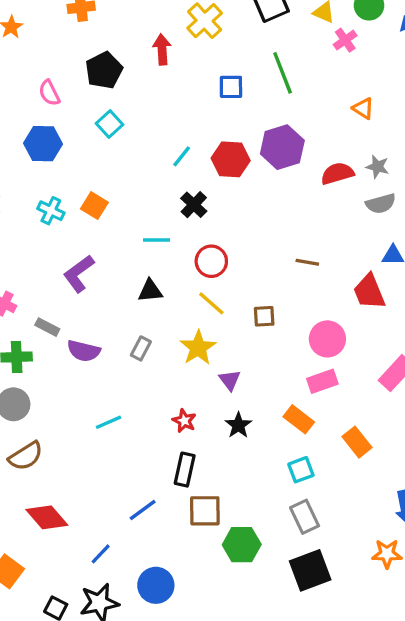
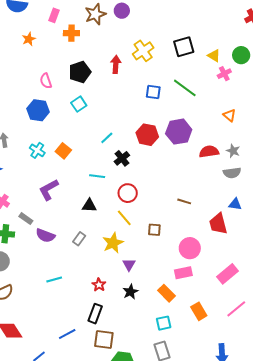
green line: (283, 73) -> (185, 88), turned -40
cyan line: (182, 156) -> (107, 138), moved

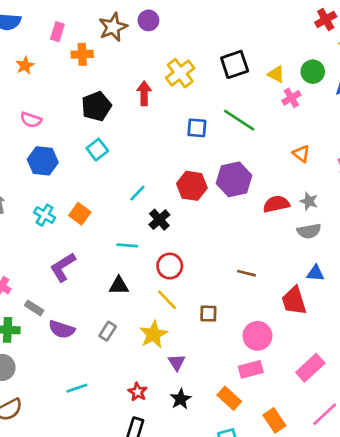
pink semicircle: (46, 81) -> (31, 120), moved, turned -49

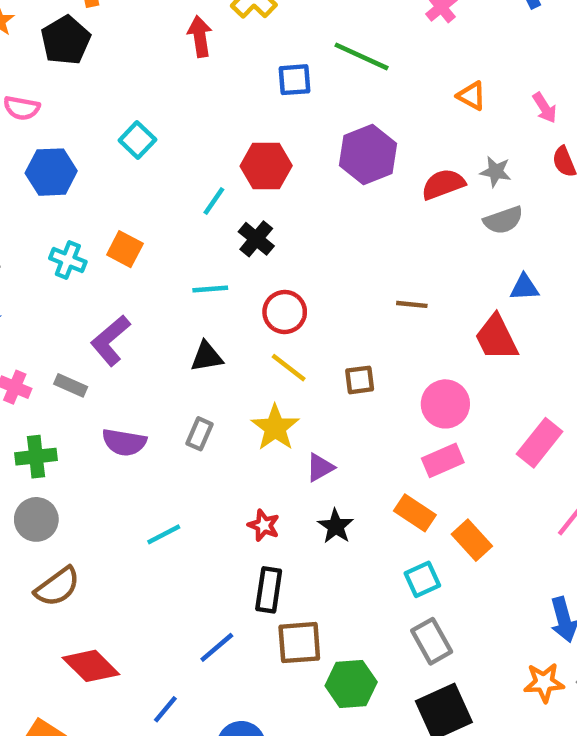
black pentagon: (96, 106) -> (66, 40), moved
red hexagon: (192, 186) -> (266, 166), moved
gray rectangle: (34, 308) -> (71, 385), moved
purple triangle: (177, 362) -> (320, 467), turned 42
orange rectangle: (274, 420) -> (472, 540), moved

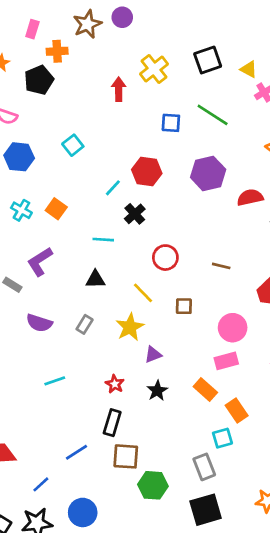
red circle: (285, 312) -> (165, 258), moved
cyan square: (422, 579) -> (222, 438), moved

